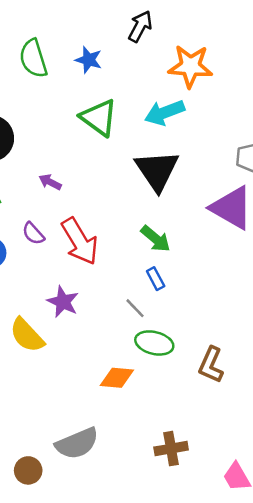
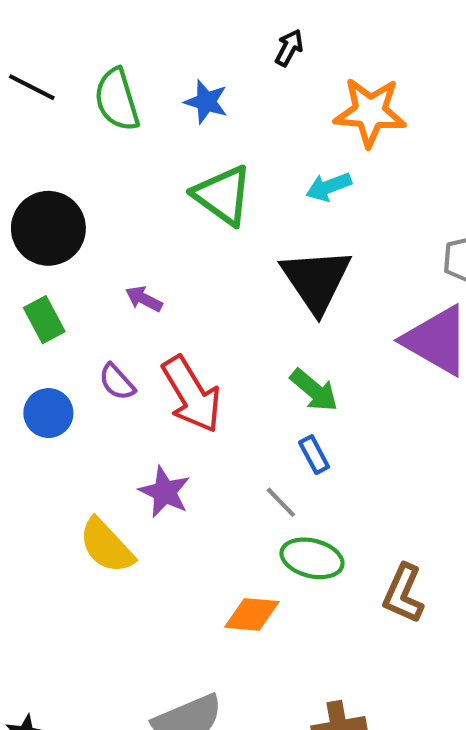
black arrow: (140, 26) -> (289, 48), size x0.7
cyan arrow: (165, 113) -> (329, 187), size x0.7

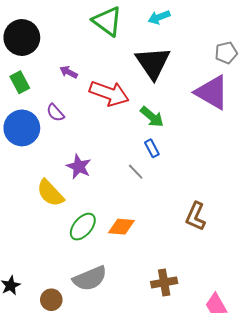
red arrow: (192, 394) -> (109, 93), moved, turned -39
blue circle: (48, 413) -> (22, 128), size x1.5
green ellipse: (312, 558) -> (83, 227), moved, turned -64

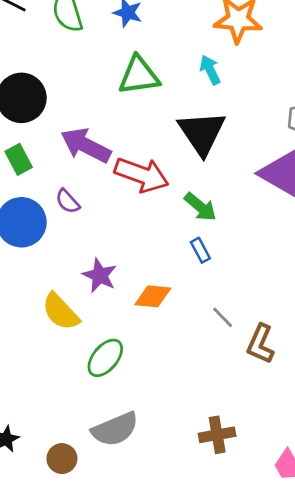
cyan arrow: (159, 17) -> (210, 70), turned 85
green triangle: (107, 21) -> (139, 75), turned -44
purple arrow: (69, 72) -> (86, 145), size x2.0
gray line: (136, 172) -> (223, 317), moved
orange diamond: (121, 227) -> (153, 296), moved

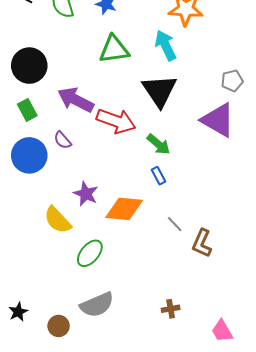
cyan arrow: (210, 70) -> (166, 45), size x1.4
orange diamond: (153, 296) -> (124, 209), size x1.4
brown cross: (217, 435) -> (171, 309), size x0.7

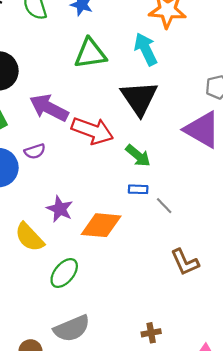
purple semicircle: (63, 140) -> (35, 151), turned -66
blue rectangle: (158, 176) -> (138, 189), turned -60
gray line: (175, 224) -> (164, 206), moved
brown L-shape: (202, 243) -> (185, 262), turned -48

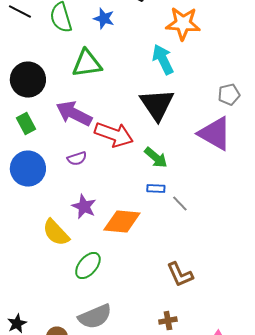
green triangle: (90, 53) -> (87, 64), moved
purple semicircle: (35, 151) -> (77, 159), moved
brown L-shape: (185, 262) -> (180, 275), moved

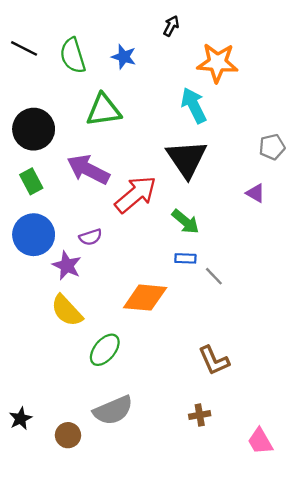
purple triangle: (215, 134) -> (255, 193), size x0.5
red arrow: (114, 135) -> (136, 194), turned -60
purple semicircle: (77, 159) -> (91, 237), moved
purple star: (84, 207) -> (67, 266), moved

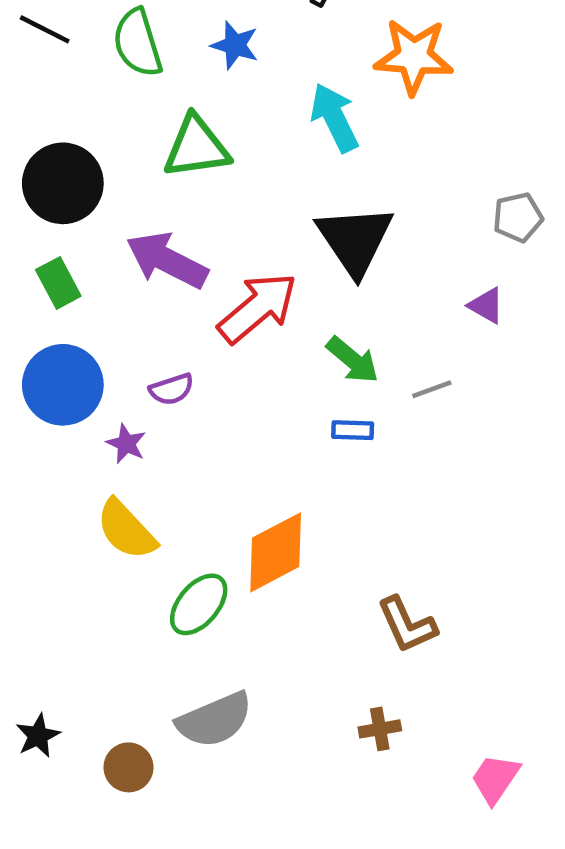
cyan arrow: (194, 105) -> (335, 118), moved
purple star: (67, 266) -> (126, 444), size x0.7
gray line: (214, 276) -> (432, 389), moved, turned -66
orange diamond: (145, 298) -> (276, 552), moved, turned -33
pink trapezoid: (260, 441) -> (495, 779), turned 64

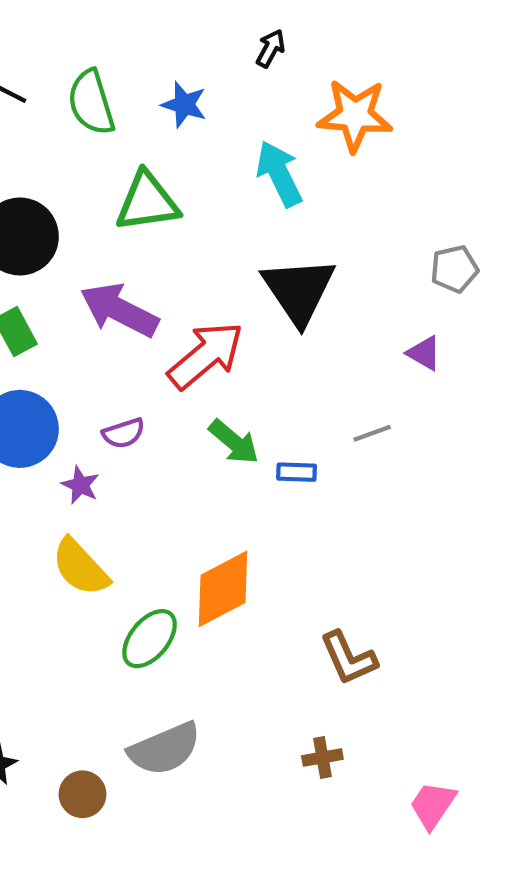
green arrow: (353, 360) -> (234, 442), moved

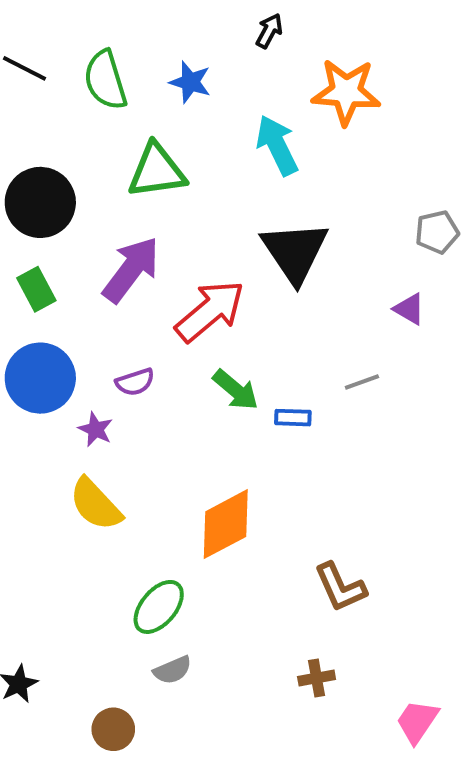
purple arrow: (119, 310) -> (131, 270), turned 100
green ellipse: (150, 639) -> (159, 607), moved
gray semicircle: (165, 749) -> (172, 670), size x0.6
brown circle: (82, 794) -> (113, 729), moved

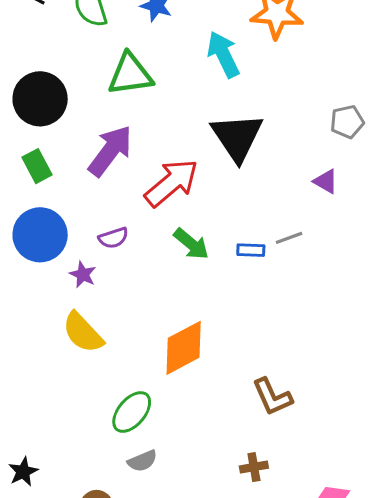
blue rectangle: (293, 418) -> (251, 250), moved

